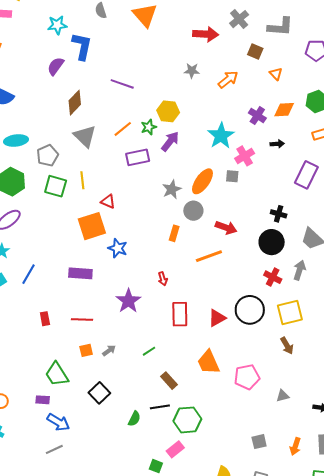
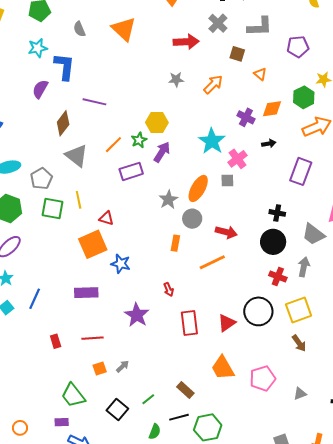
purple line: (122, 84) -> (94, 102), moved
green line: (149, 351) -> (148, 399), moved

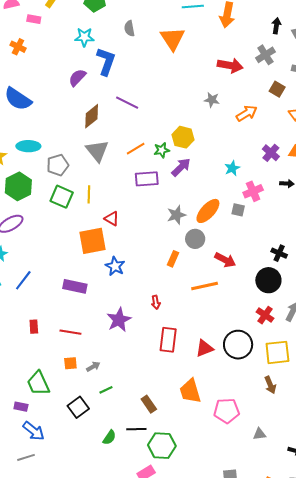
cyan star: (212, 141) -> (232, 168), size x0.6
green line: (148, 399) -> (106, 390), moved

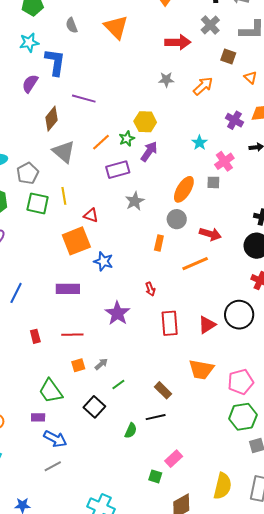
gray star: (176, 215) -> (135, 201), moved
orange trapezoid: (190, 391) -> (201, 370), turned -52
green hexagon: (162, 446) -> (243, 417), moved

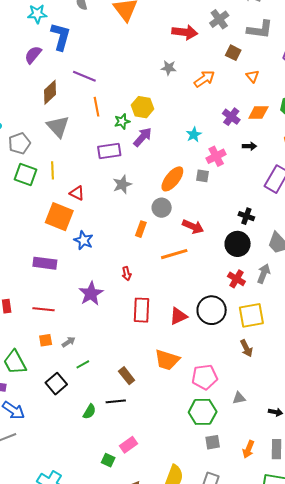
orange line: (101, 142) -> (97, 107), moved, turned -66
orange square: (76, 241) -> (59, 217), turned 36

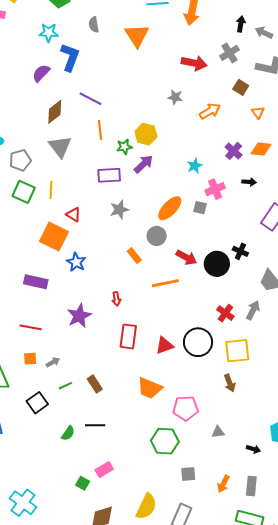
orange rectangle: (141, 229) -> (134, 256), turned -63
black circle: (238, 244) -> (217, 264), moved
brown rectangle: (127, 376) -> (95, 384), moved
green hexagon: (203, 412) -> (165, 441), moved

